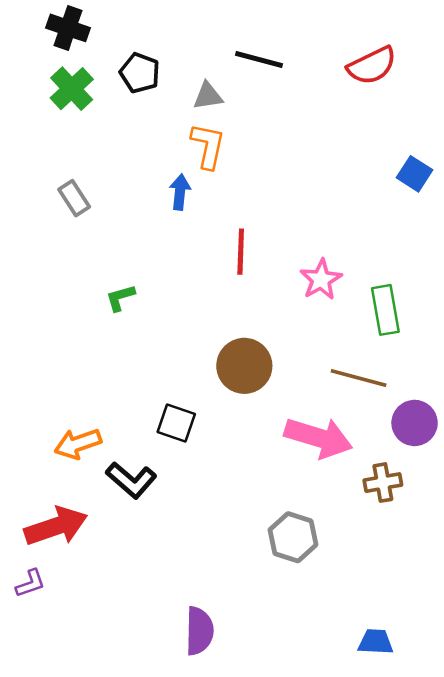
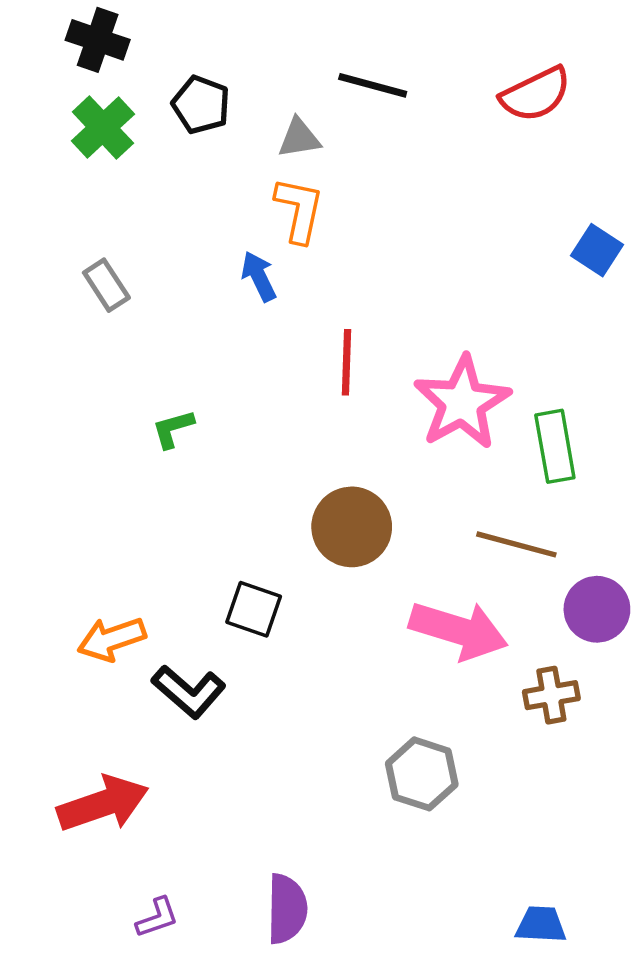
blue arrow: (180, 192) -> (259, 276), turned -32
pink star: (321, 280) -> (462, 403), size x1.6
red arrow: (56, 526) -> (103, 804), moved
purple L-shape: (30, 583) -> (157, 918), moved

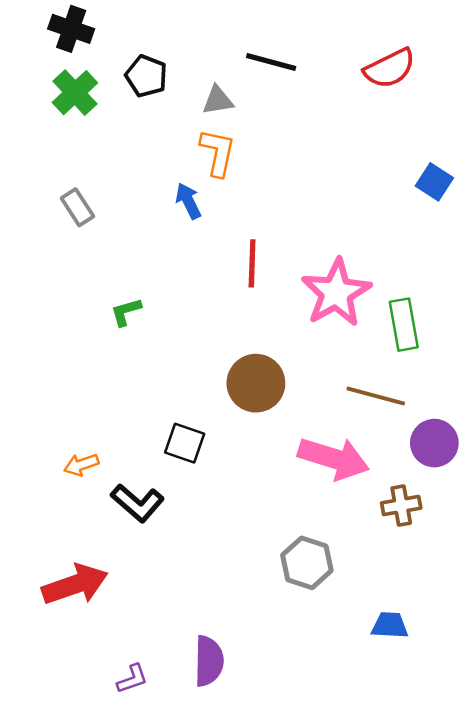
orange arrow: (112, 639) -> (81, 465), size x0.7
purple L-shape: (157, 918) -> (132, 679), moved
blue trapezoid: (541, 925) -> (390, 625), moved

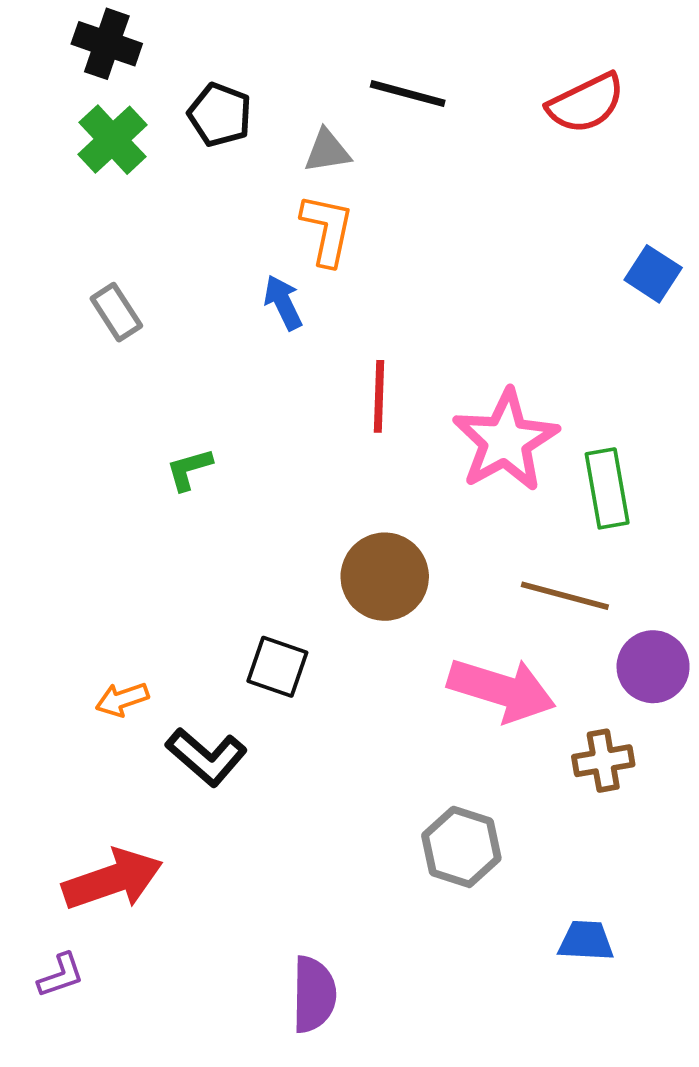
purple L-shape: (132, 679) -> (61, 975), moved

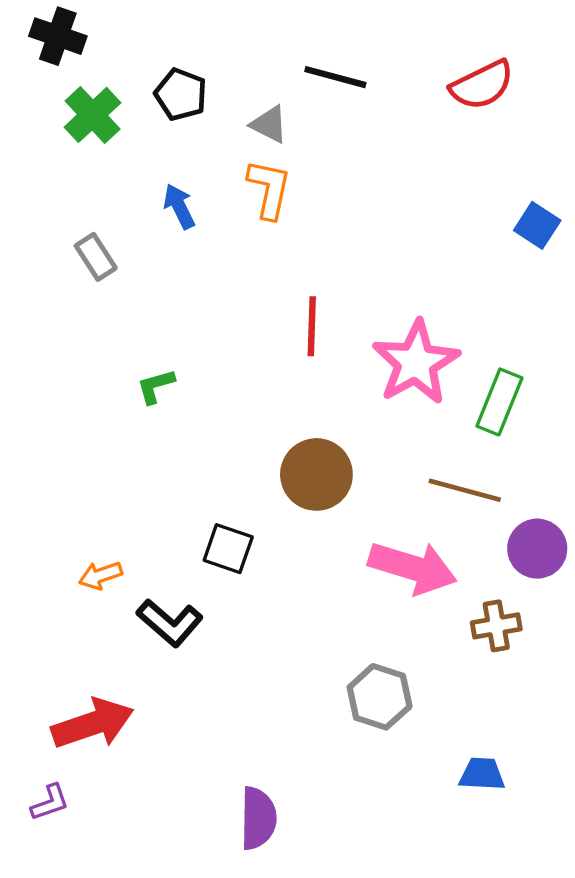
black cross: (107, 44) -> (58, 36), moved
gray triangle: (327, 151) -> (269, 124), turned 36
blue arrow: (283, 303) -> (179, 206), moved
green rectangle: (607, 488) -> (499, 402), turned 32

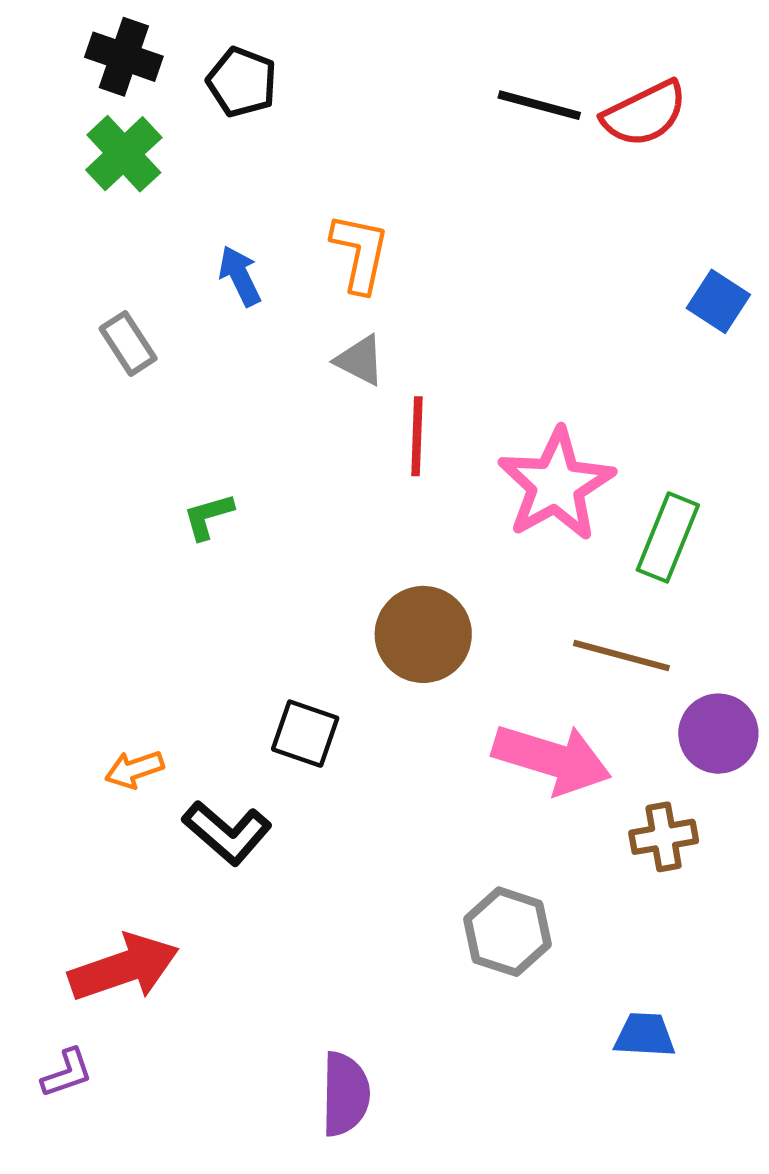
black cross: (58, 36) -> (124, 57), moved
black line: (335, 77) -> (539, 105), moved
black pentagon: (181, 94) -> (242, 82), moved
gray triangle: (269, 124) -> (360, 360), moved

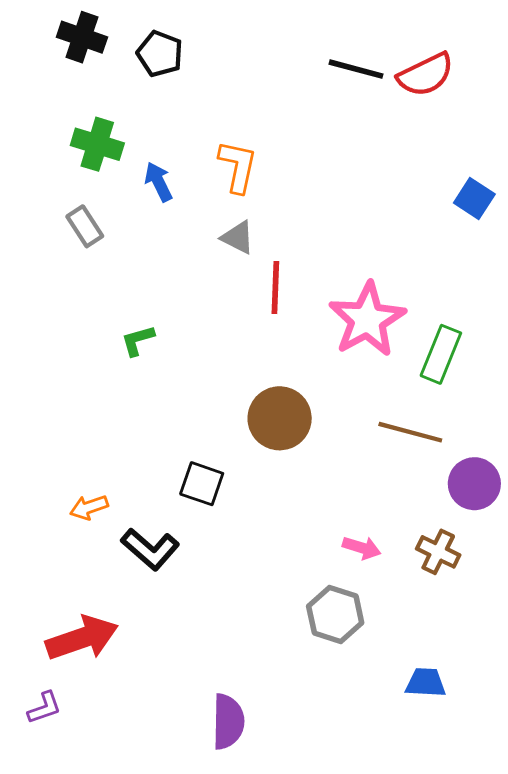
green cross: (124, 154) -> (97, 144), moved, turned -30
pink arrow: (552, 759) -> (362, 548), moved, size x0.5
brown cross: (664, 837) -> (438, 552), turned 36

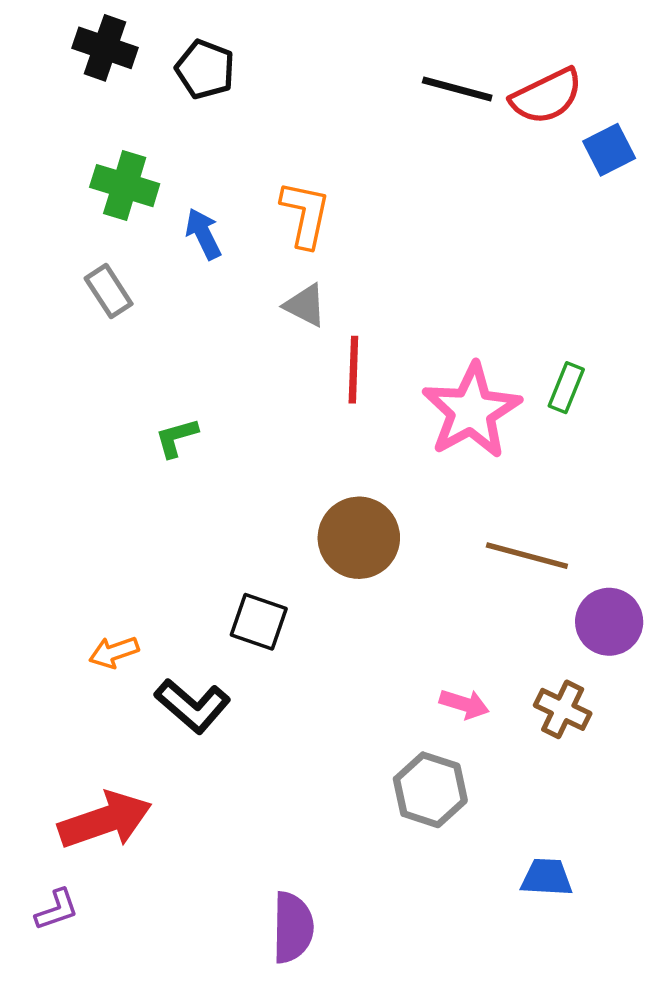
blue square: (474, 198) -> (609, 150), moved, turned 30
green rectangle: (441, 354) -> (566, 388), moved, size x0.7

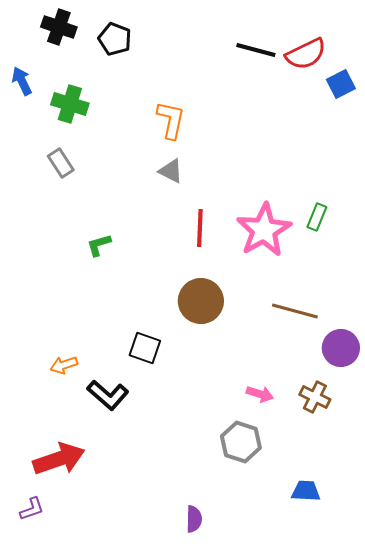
blue arrow: (203, 234) -> (22, 81), moved
red line: (353, 370) -> (200, 228), moved
purple semicircle: (293, 927) -> (194, 519), moved, size x0.7

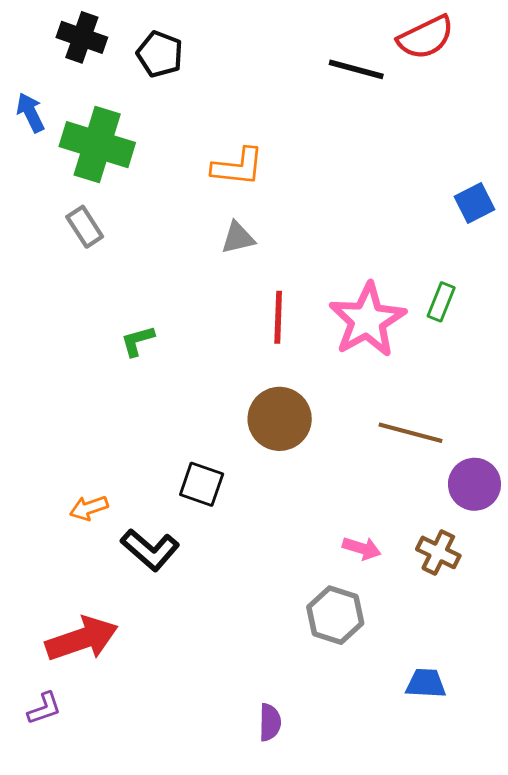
red semicircle: (306, 54) -> (426, 37), moved
blue square: (341, 84) -> (474, 203), moved
green cross: (70, 104) -> (97, 145), size x1.4
orange L-shape: (171, 120) -> (238, 167), turned 84
gray triangle: (171, 171) -> (238, 238), turned -40

